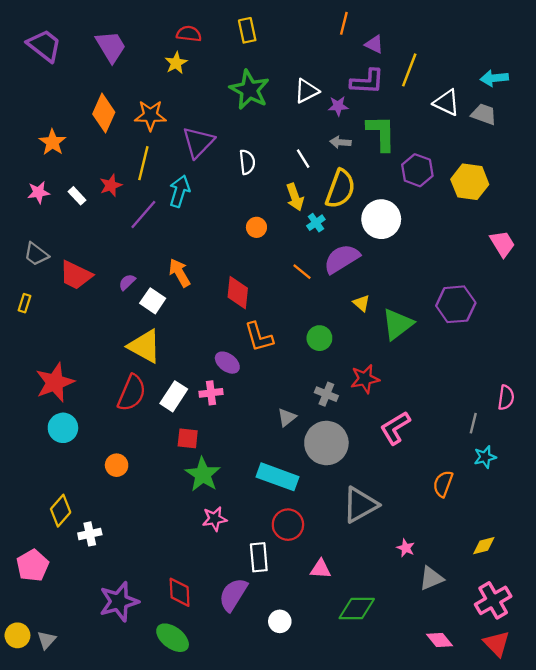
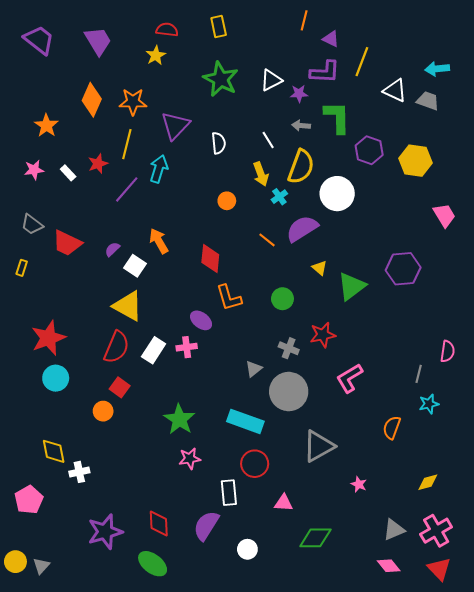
red square: (188, 438) -> (120, 387), moved, turned 30
yellow diamond: (61, 511) -> (54, 451), turned -52
gray triangle: (431, 578) -> (394, 530), moved

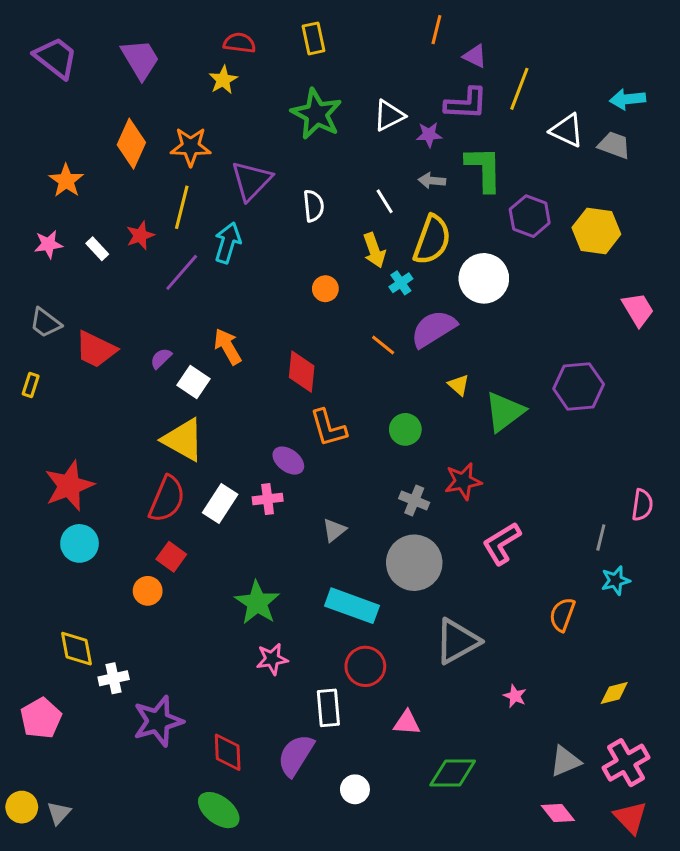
gray triangle: (254, 369) -> (334, 530), moved
purple star: (105, 532) -> (158, 721), moved

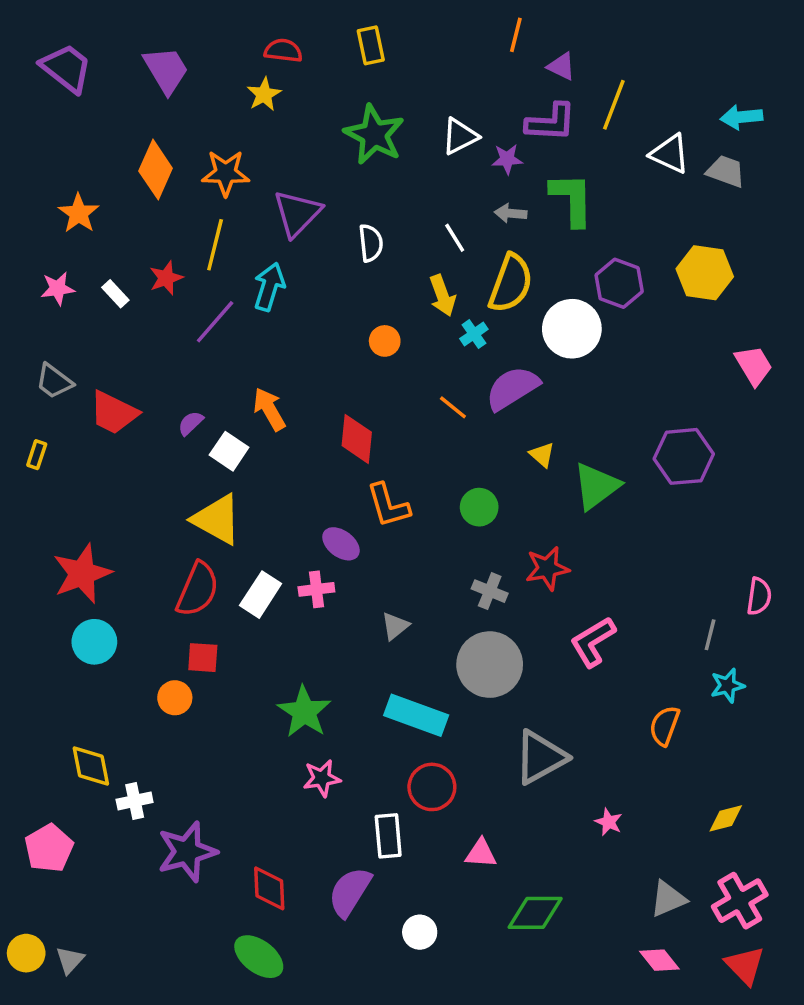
purple hexagon: (530, 216) -> (619, 283), moved
red square: (171, 557) -> (203, 658), turned -32

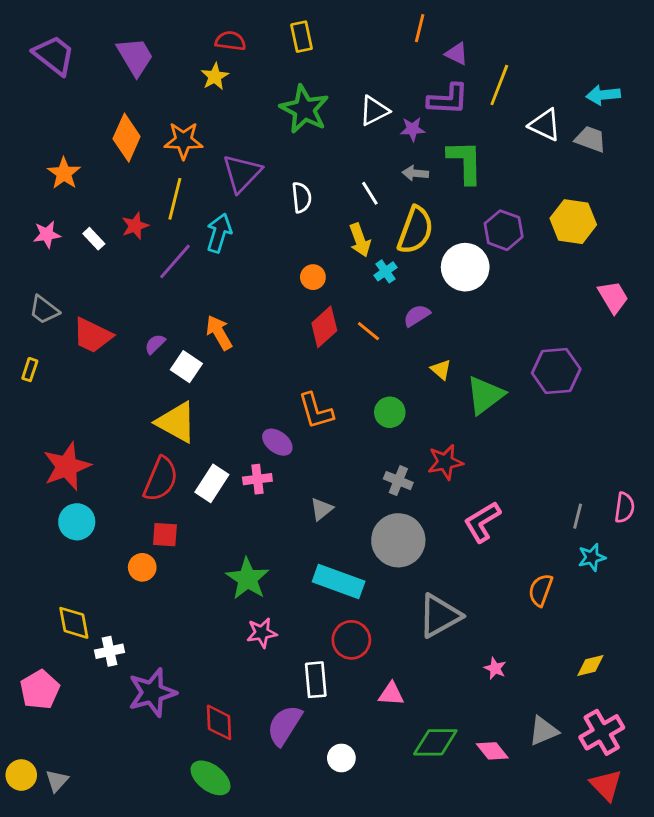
purple semicircle: (512, 388) -> (417, 316), size x0.6
red diamond: (357, 439) -> (324, 327), moved, turned 42
pink semicircle: (759, 596) -> (625, 508), moved
pink diamond: (659, 960) -> (492, 751), moved

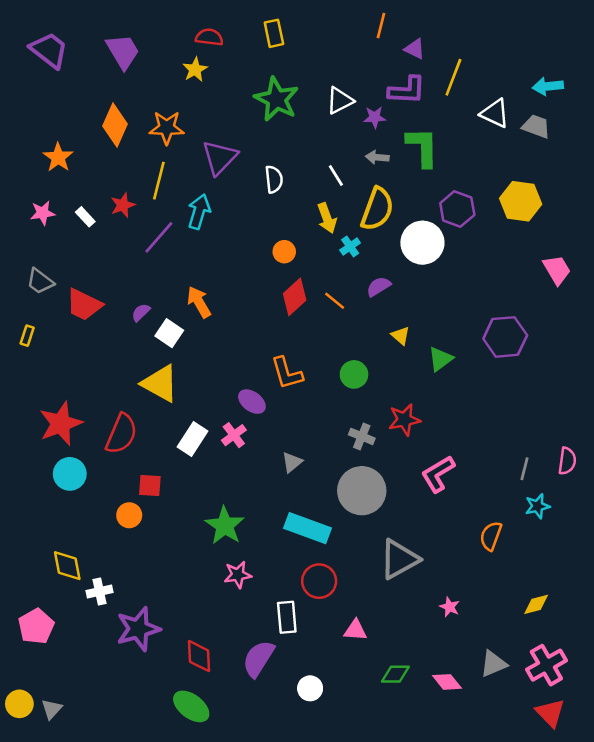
green triangle: (485, 395) -> (441, 359), size x0.7
red semicircle: (161, 479) -> (121, 434), moved
pink cross: (257, 479) -> (234, 435), turned -30
green diamond: (435, 742) -> (395, 674), size x0.7

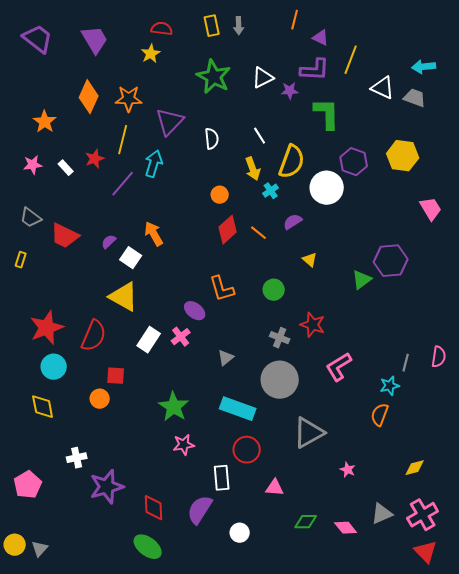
gray arrow: (377, 157) -> (239, 26), moved, turned -96
green triangle: (441, 359) -> (362, 280), moved
red star: (404, 420) -> (313, 325), turned 30
cyan star: (537, 506) -> (390, 386), moved
yellow diamond: (67, 566) -> (43, 407), moved

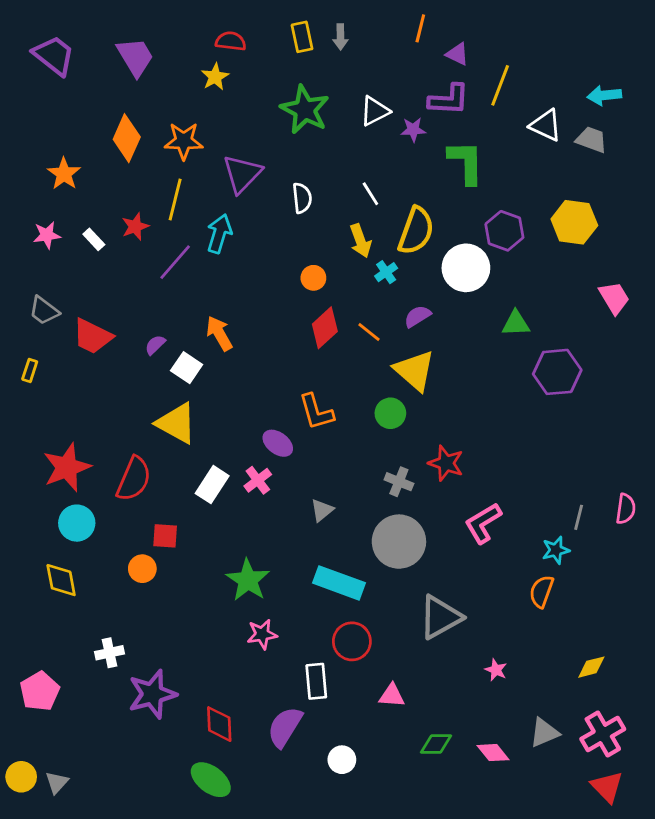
yellow triangle: (310, 260) -> (415, 370), moved, size x2.0
green triangle: (362, 280) -> (516, 323), moved, turned 35

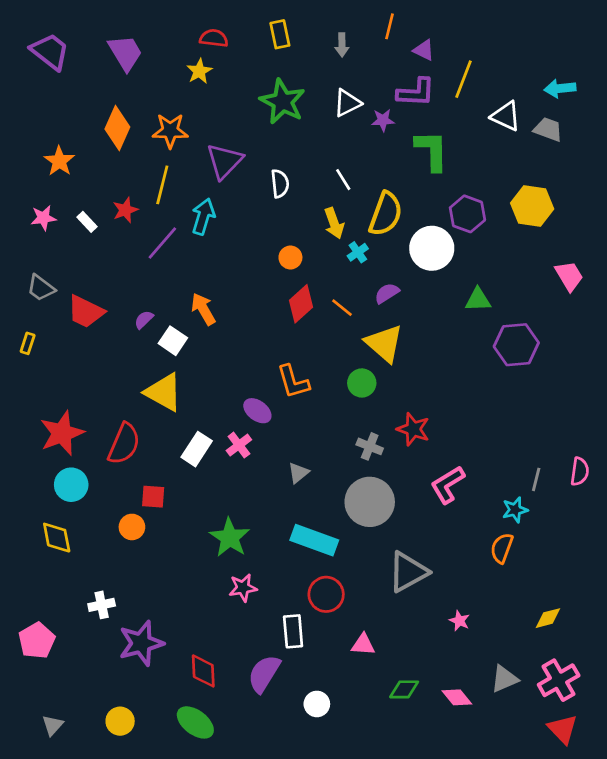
gray arrow: (340, 37) -> (342, 45), moved
yellow circle: (21, 777) -> (120, 721), moved

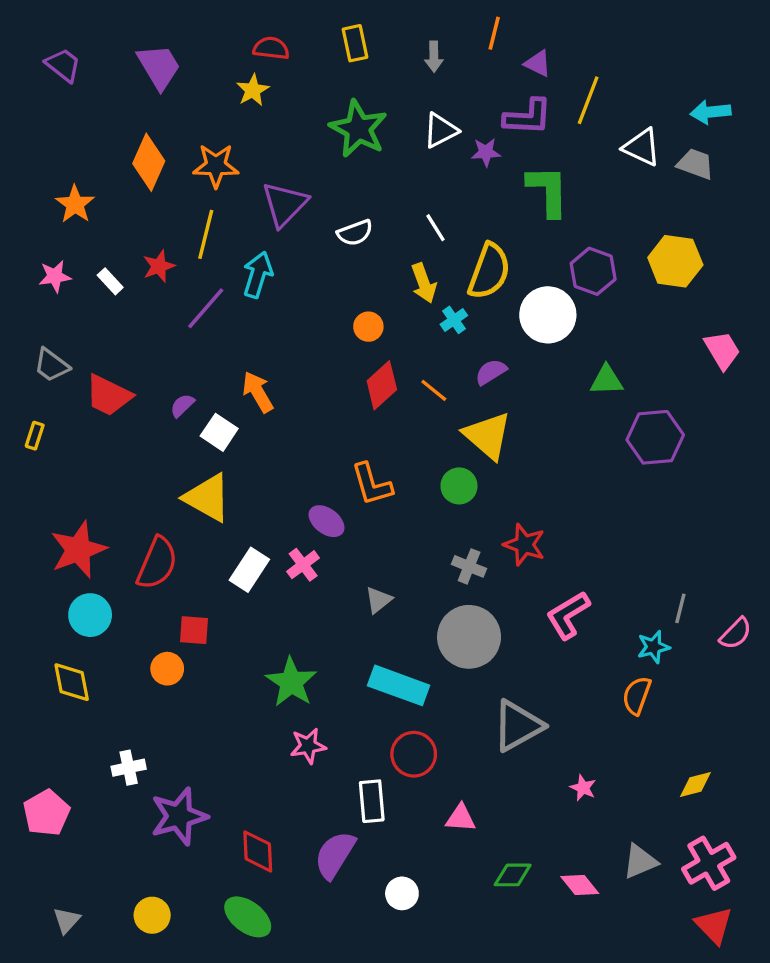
purple trapezoid: (50, 51) -> (63, 65), size x0.7
white semicircle: (280, 184) -> (355, 233), turned 76
pink semicircle: (580, 471) -> (736, 633), moved, turned 36

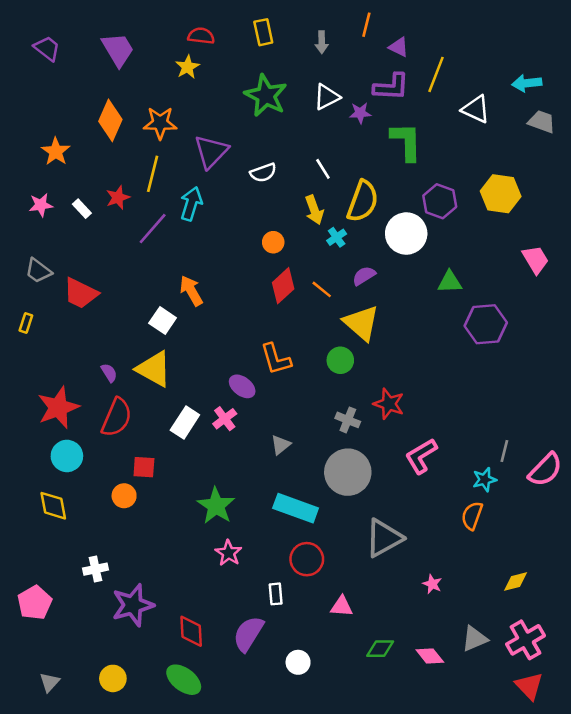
gray trapezoid: (695, 164) -> (542, 122), moved
purple semicircle: (182, 405) -> (109, 373), moved, turned 102
pink semicircle: (736, 633) -> (545, 470), size x1.4
pink star: (308, 746) -> (228, 553), turned -30
white rectangle: (372, 801) -> (276, 594), size x0.7

